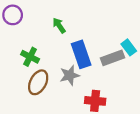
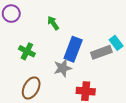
blue rectangle: (81, 54) -> (73, 49), turned 40
brown ellipse: (38, 82) -> (31, 88), moved

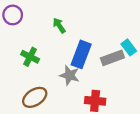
gray star: (63, 68) -> (70, 75), turned 30
brown ellipse: (31, 88) -> (35, 97), turned 30

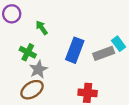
green arrow: (59, 25) -> (42, 28), moved
gray star: (70, 75) -> (38, 69), moved, turned 30

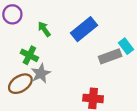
blue rectangle: (75, 50) -> (84, 29), moved, turned 30
brown ellipse: (32, 90) -> (20, 84), moved

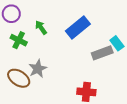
green cross: (29, 55) -> (19, 40), moved
brown ellipse: (20, 84) -> (19, 78), turned 65

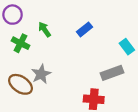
blue rectangle: (78, 27) -> (85, 29), size x0.6
gray rectangle: (102, 53) -> (112, 73), moved

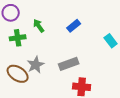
green cross: (21, 43) -> (18, 38), turned -35
gray rectangle: (112, 73) -> (69, 64), moved

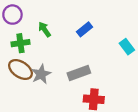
brown ellipse: (18, 74) -> (20, 69), moved

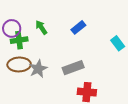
purple circle: (12, 15) -> (12, 28), moved
brown ellipse: (20, 69) -> (19, 64), turned -35

